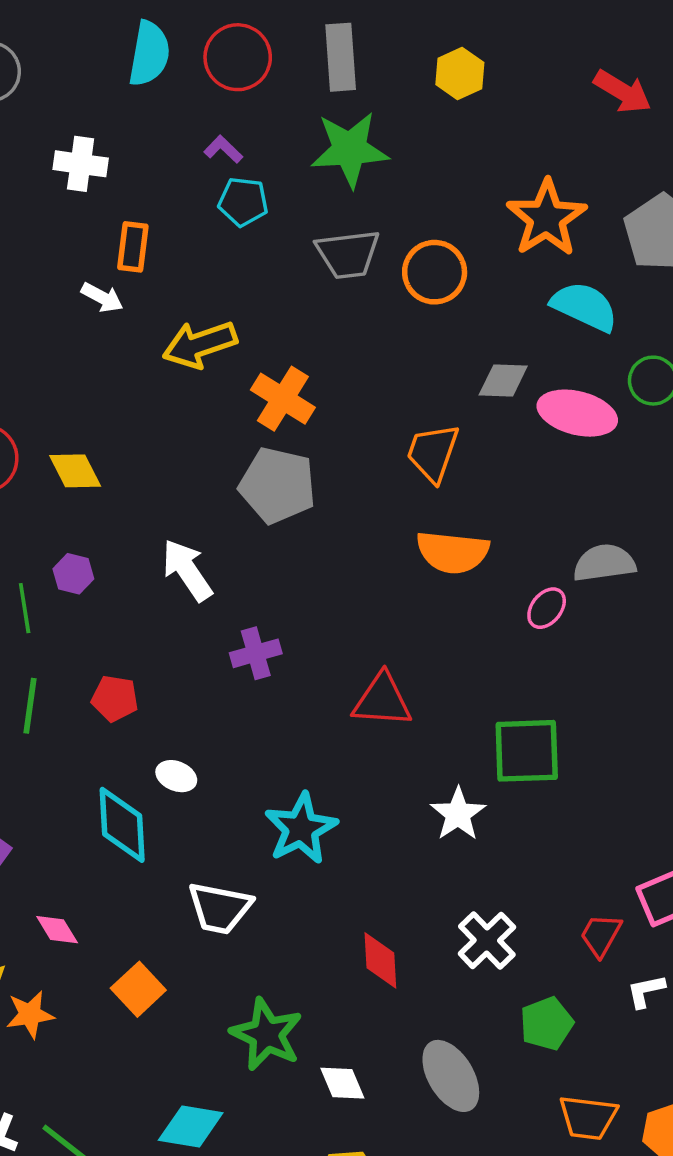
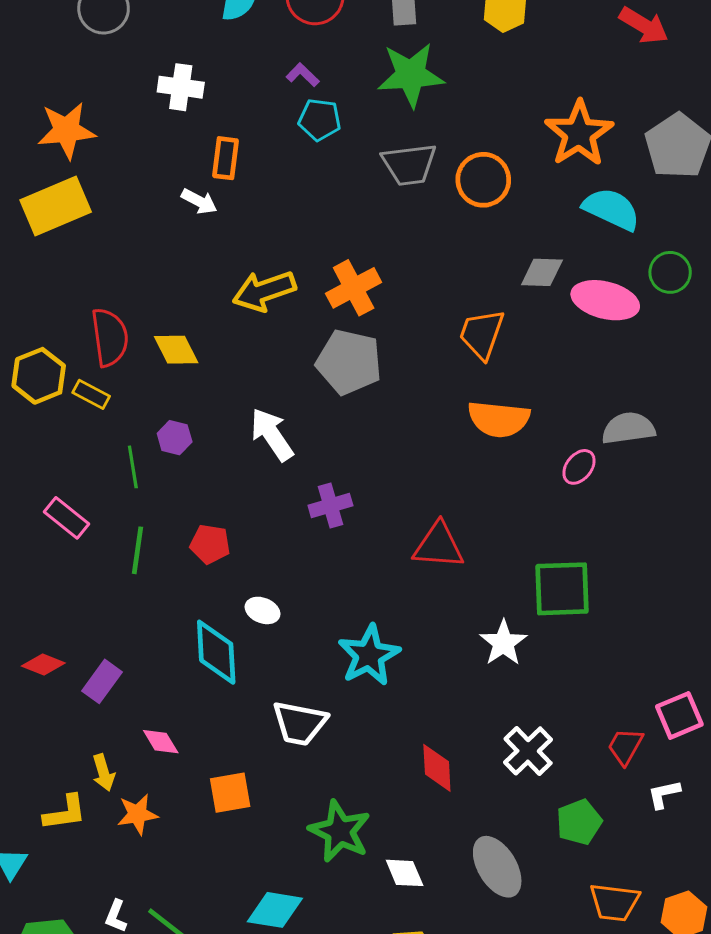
yellow arrow: (200, 344) -> (264, 291), moved
orange cross: (283, 399) -> (354, 288), turned 30
orange square: (138, 989) -> (230, 793), turned 33

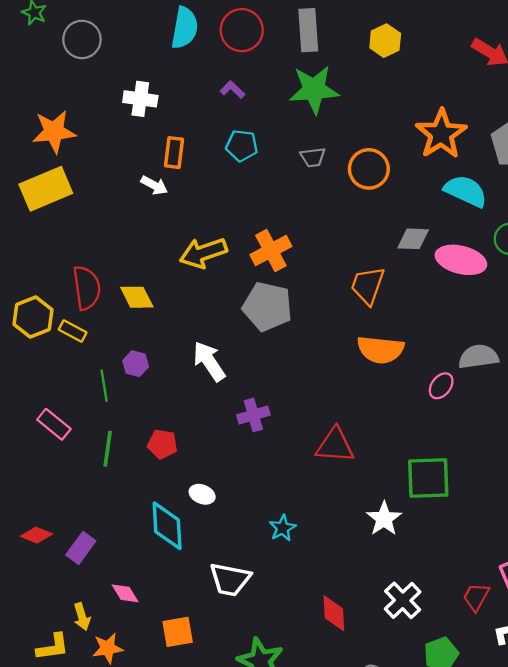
cyan pentagon: (320, 120) -> (242, 146), moved
gray trapezoid: (409, 164) -> (313, 157), size x0.6
cyan star: (369, 655) -> (283, 528), size x0.6

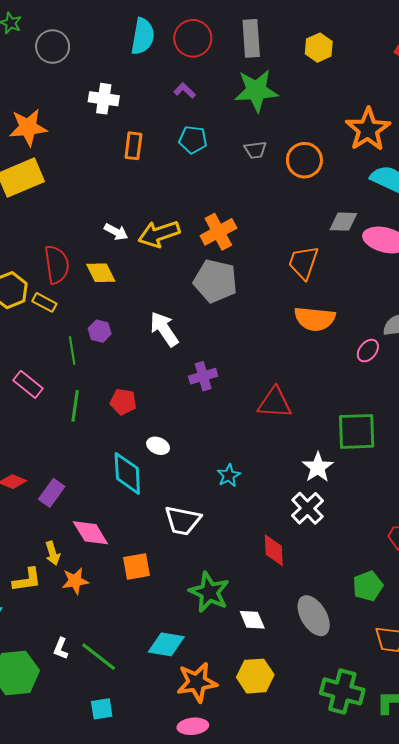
white arrow: (154, 185) -> (116, 232), moved
pink diamond: (125, 593) -> (90, 533), size x1.5
white cross: (403, 600) -> (307, 508), moved

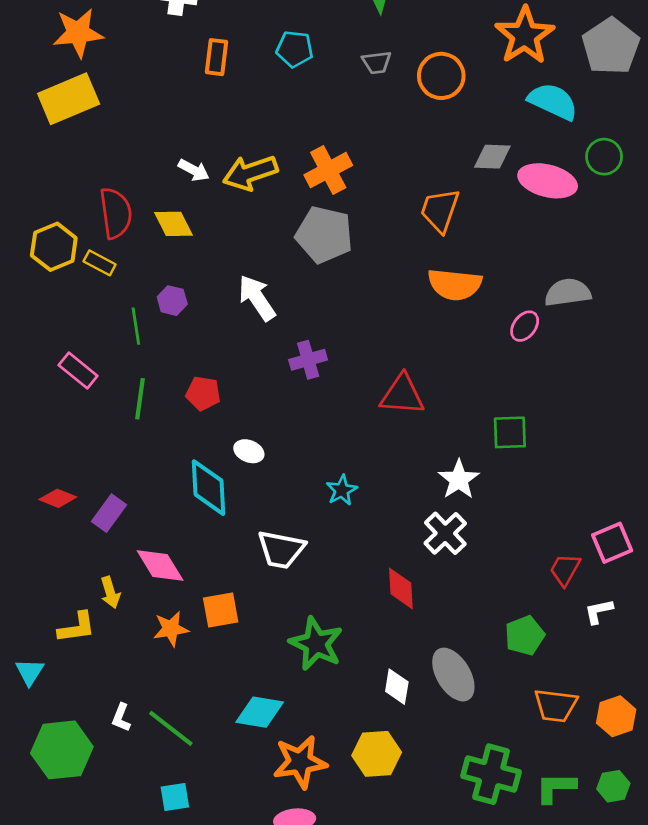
green square: (357, 431) -> (510, 432), size x0.7
orange star: (75, 581) -> (171, 629), moved
white diamond: (252, 620) -> (397, 687), moved, turned 32

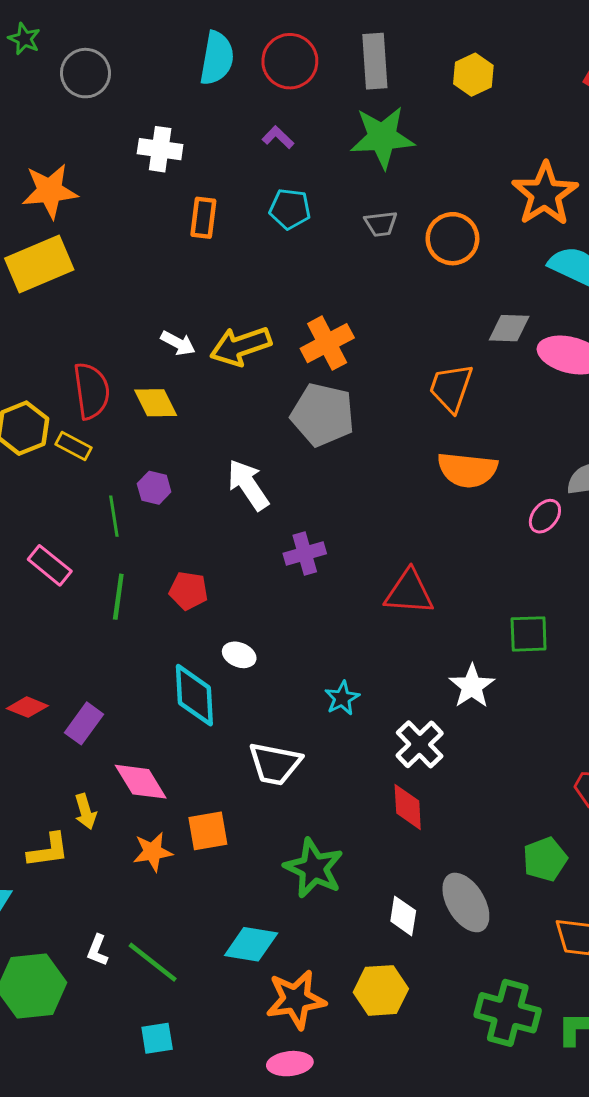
white cross: (445, 533) -> (420, 744), moved

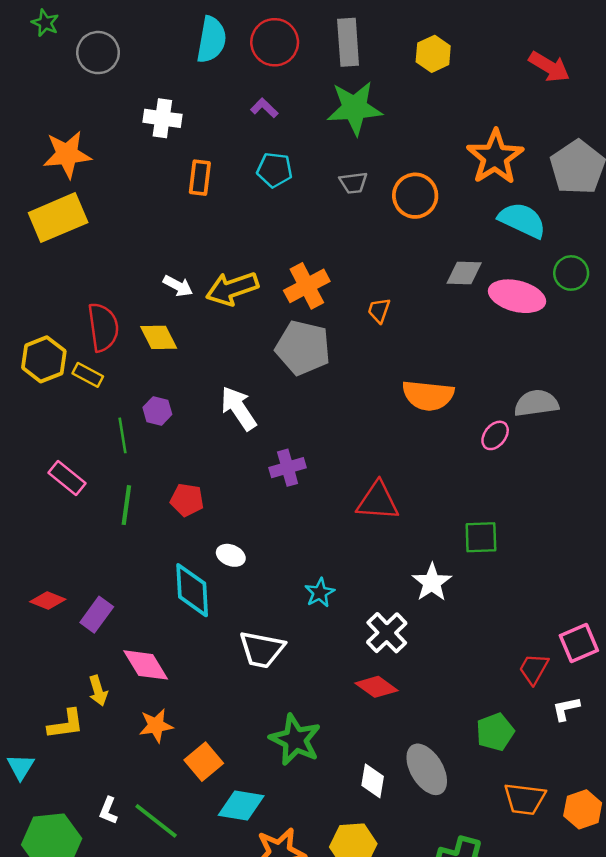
orange trapezoid: (451, 388) -> (379, 310), moved, size x0.6
red diamond: (408, 807) -> (376, 687), turned -51
orange square: (208, 831) -> (204, 762), moved, turned -30

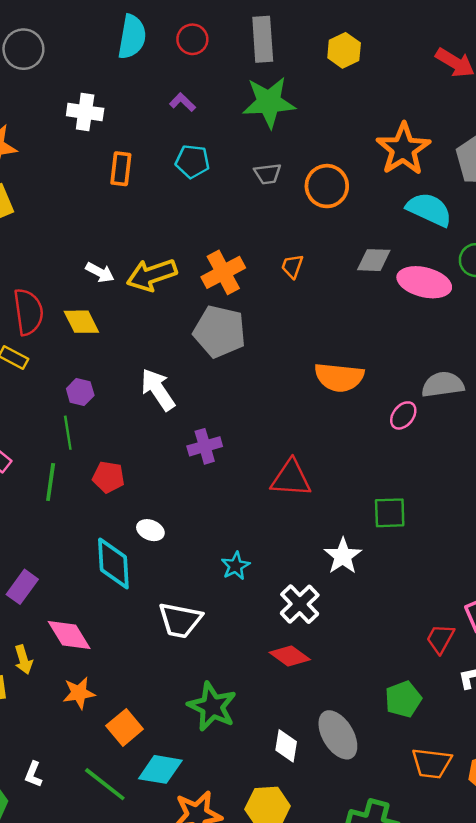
red circle: (275, 42) -> (192, 39), size x0.7
orange trapezoid: (379, 310) -> (292, 266), moved
green line: (122, 435) -> (68, 433), moved
green line: (156, 821) -> (105, 784), moved

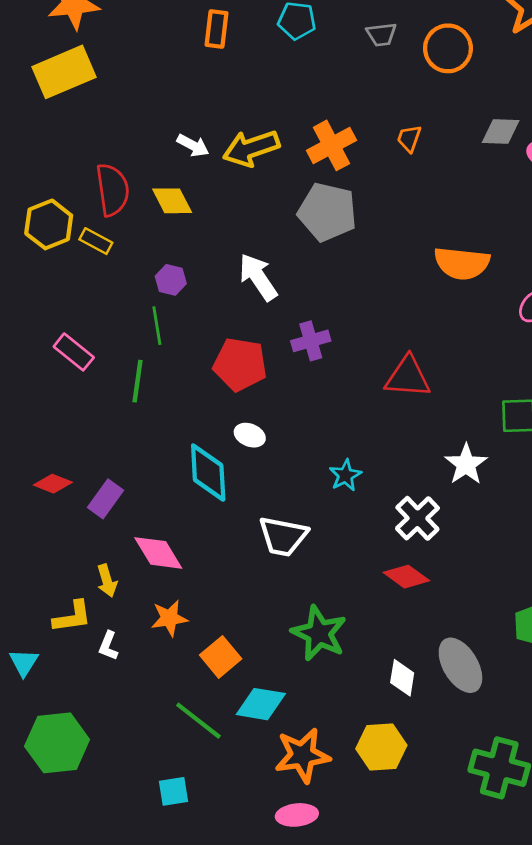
red pentagon: (109, 477) -> (240, 364), moved, size x1.5
white L-shape: (33, 774) -> (108, 646), moved

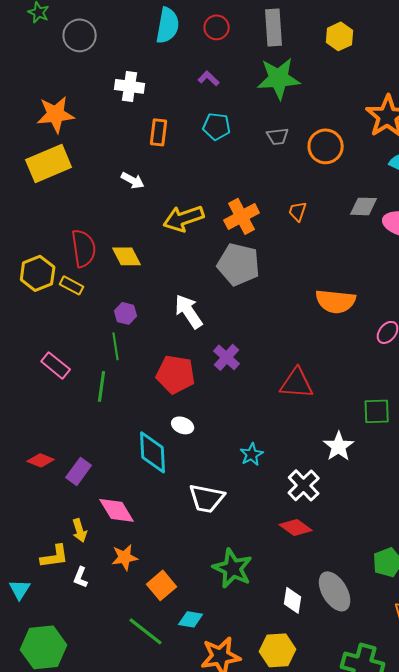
white arrow: (193, 145) -> (133, 180), moved
purple cross: (311, 341) -> (227, 357), turned -32
cyan diamond: (261, 704) -> (191, 619), size x0.7

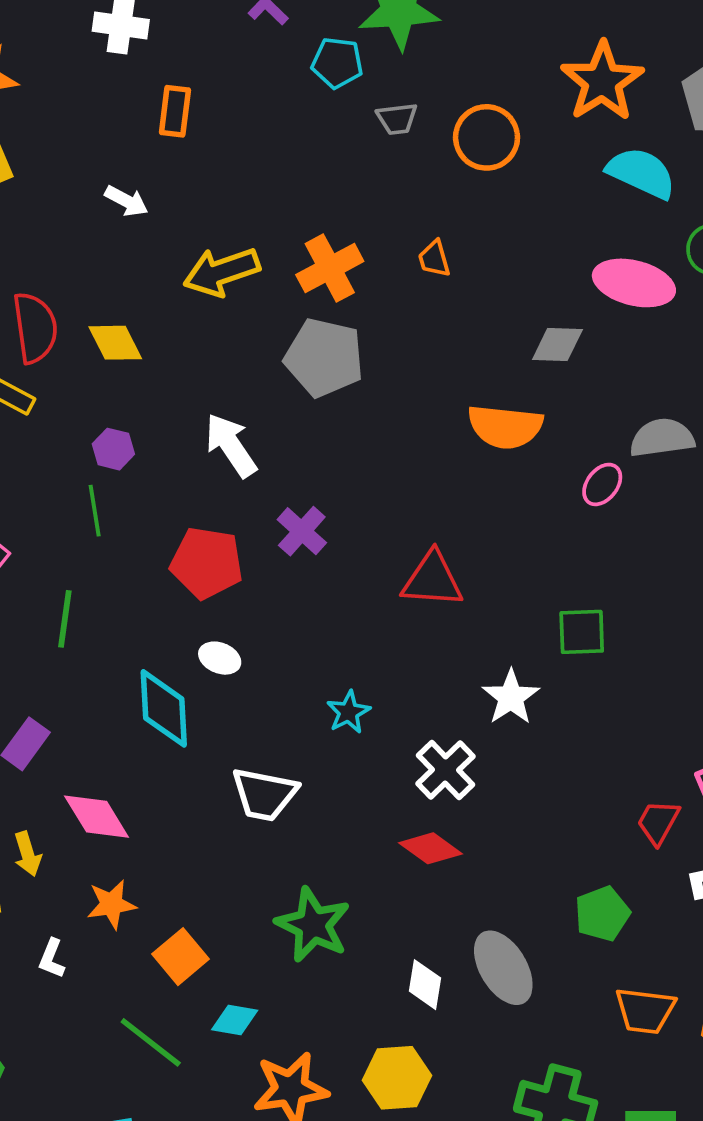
cyan pentagon: (217, 126) -> (337, 63), moved
gray diamond: (364, 206) -> (557, 345), moved
orange trapezoid: (298, 211) -> (434, 259), turned -35
green line: (102, 386) -> (65, 619), moved
white L-shape: (81, 577) -> (52, 958), moved

